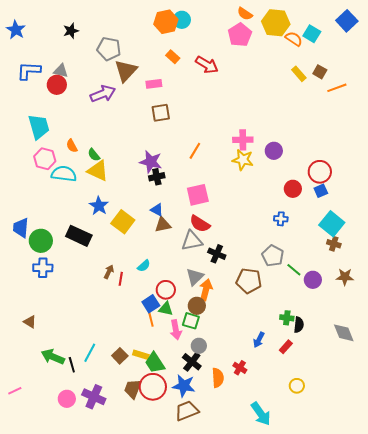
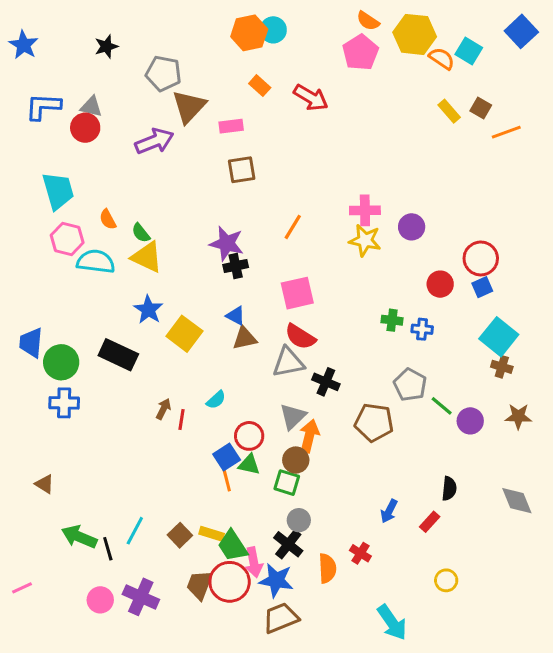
green cross: (287, 318) -> (392, 320), moved
pink arrow: (176, 330) -> (254, 562), moved

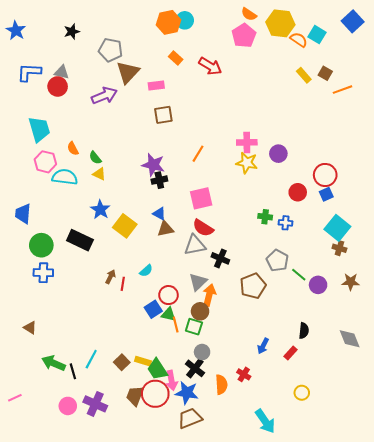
yellow triangle: (147, 257) -> (99, 174), size x0.6
blue trapezoid: (31, 343) -> (23, 214), moved
brown pentagon: (374, 422) -> (253, 286), turned -30
orange line: (227, 480) -> (176, 325), moved

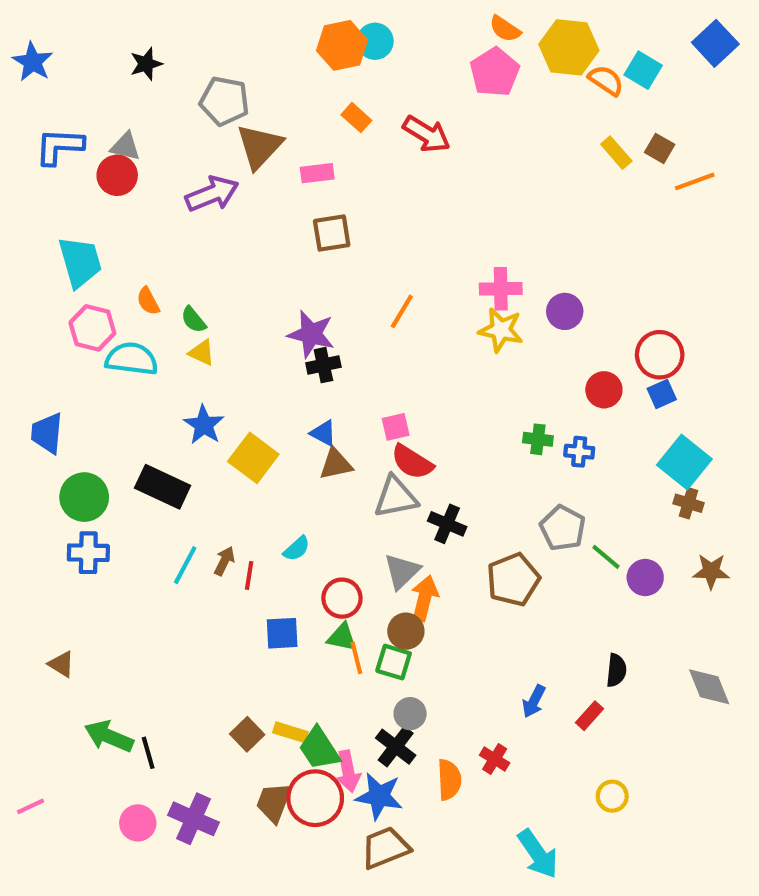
pink square: (201, 198) -> (396, 427), moved, size x0.6
blue square: (153, 309) -> (282, 633), moved, turned 30
cyan line: (91, 359) -> (185, 565), moved

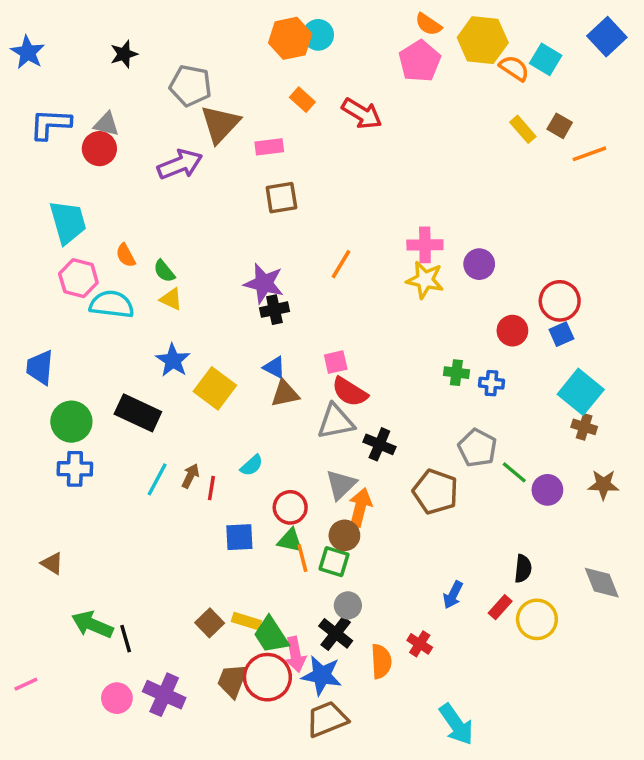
brown pentagon: (513, 580) -> (435, 492), turned -30
yellow circle: (612, 796) -> (537, 619), moved, size x1.5

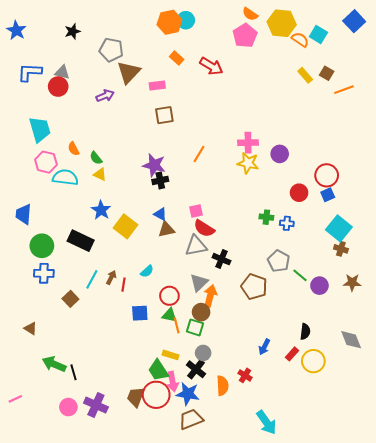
purple arrow: (180, 164) -> (105, 96), size x0.7
yellow rectangle: (246, 621) -> (170, 355), moved
brown square: (210, 623) -> (70, 299), moved

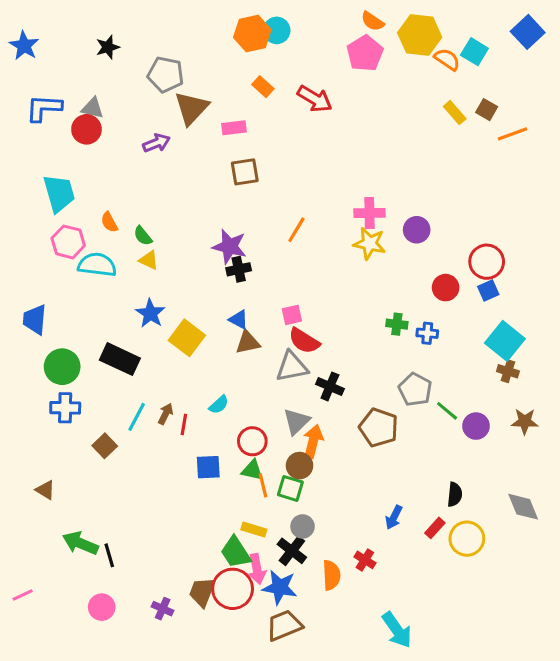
purple cross: (96, 405) -> (163, 609), moved, size x0.6

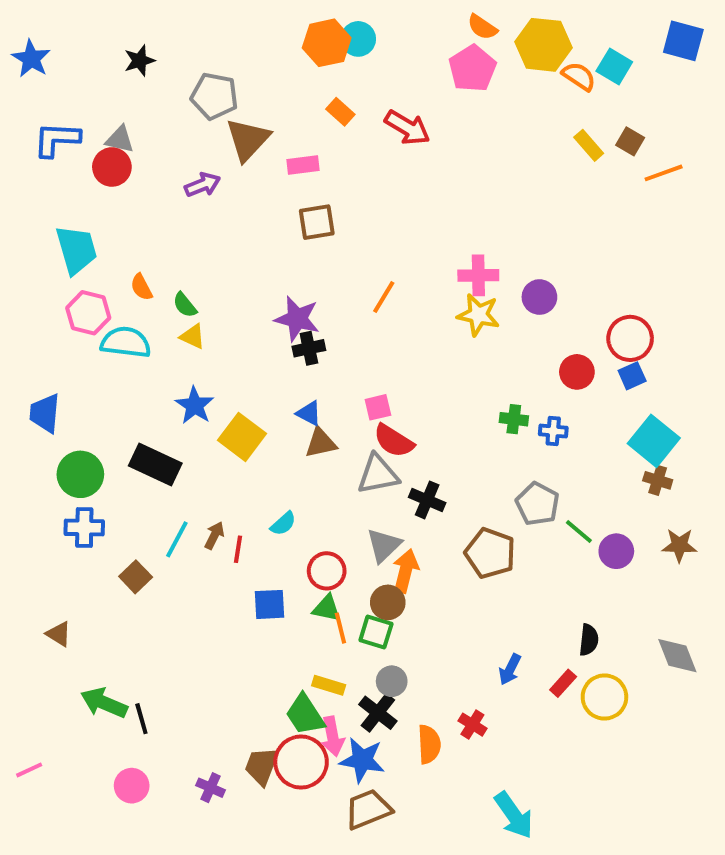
blue square: (528, 32) -> (683, 41), turned -32

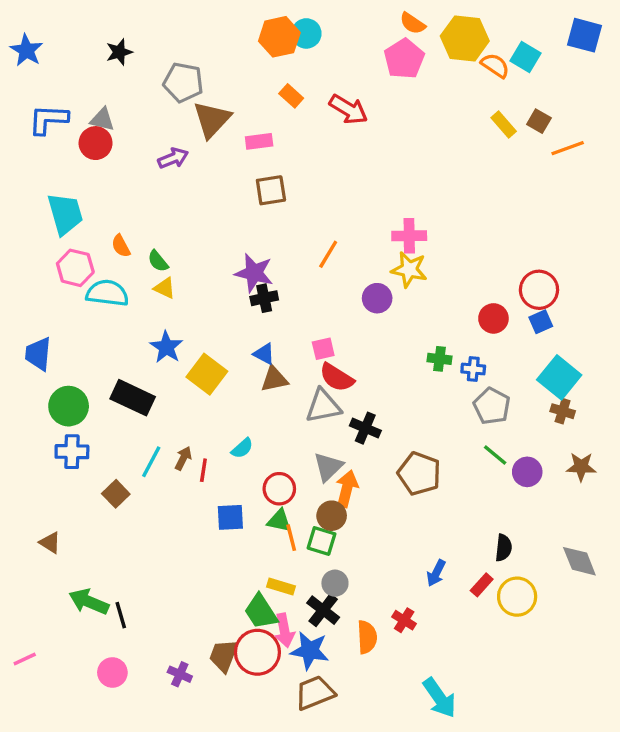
purple circle: (539, 297) -> (377, 298), moved
gray pentagon: (537, 504) -> (492, 406), moved

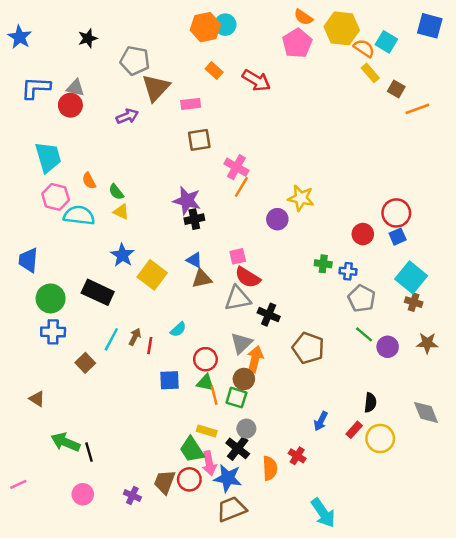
yellow rectangle: (504, 125) -> (370, 73), moved
pink cross: (409, 236) -> (236, 167), moved, turned 30
red circle: (257, 652) -> (189, 479), size x0.7

